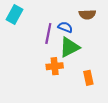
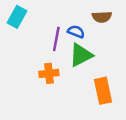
orange cross: (55, 66) -> (49, 73), moved
orange rectangle: (88, 78) -> (103, 91), size x1.5

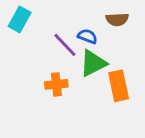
purple line: (56, 39) -> (65, 45), turned -55
orange rectangle: (103, 91) -> (119, 86), moved

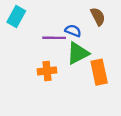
brown semicircle: (117, 19) -> (98, 17), turned -114
purple line: (65, 45) -> (54, 38), turned -45

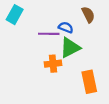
orange cross: (47, 71) -> (53, 64), moved
orange rectangle: (99, 72) -> (89, 82), moved

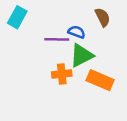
orange rectangle: (89, 82) -> (100, 80), moved, turned -55

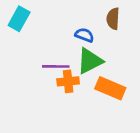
brown semicircle: (103, 17) -> (113, 19), turned -150
purple line: (57, 39) -> (56, 66), moved

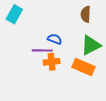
blue semicircle: (84, 35) -> (55, 39), moved
green triangle: (90, 61) -> (91, 45), moved

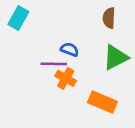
orange cross: (52, 62) -> (66, 78), turned 35
orange rectangle: (84, 67) -> (102, 102), moved

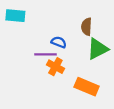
cyan rectangle: (18, 18) -> (15, 16), turned 66
brown semicircle: (109, 18) -> (87, 27), moved

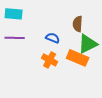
purple line: (45, 54) -> (15, 38), moved
orange rectangle: (87, 87) -> (78, 58), moved

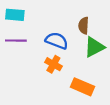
blue semicircle: (53, 38) -> (57, 41), size x1.5
orange rectangle: (78, 58) -> (82, 87), moved

